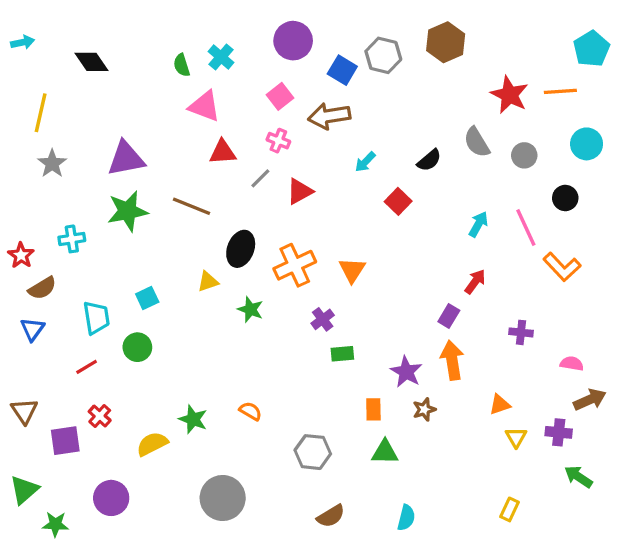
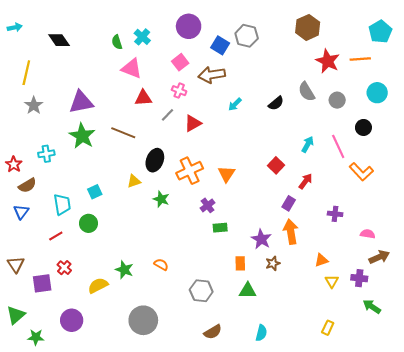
brown hexagon: (446, 42) -> (308, 27), moved
red square: (398, 201) -> (276, 165), moved
green star: (128, 211) -> (82, 136), turned -30

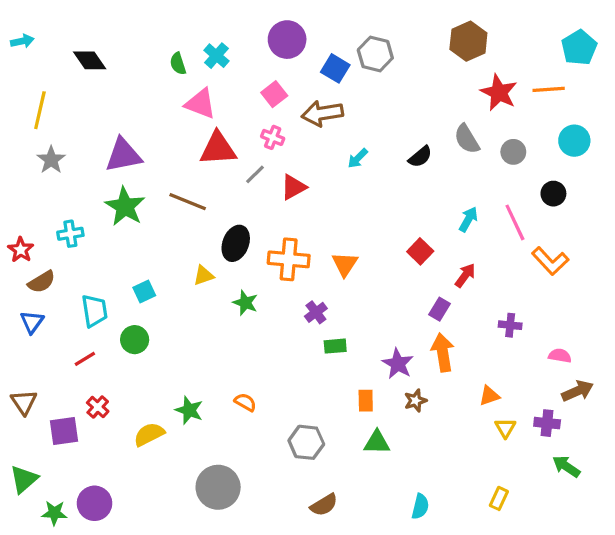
red triangle: (143, 98) -> (218, 149), size x1.4
orange cross: (190, 171) -> (289, 259), turned 30
purple circle: (72, 320) -> (94, 503), moved
cyan semicircle: (261, 333) -> (420, 507), moved

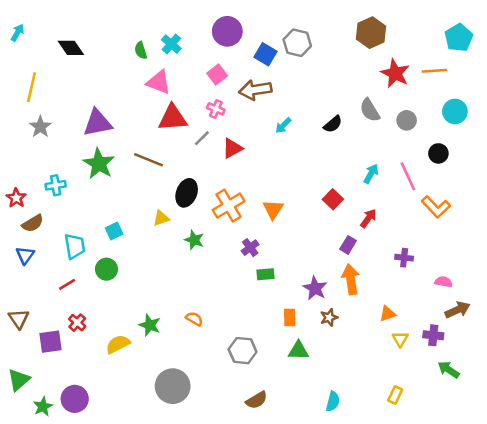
cyan arrow: (22, 41) -> (17, 33), turned -48
orange cross: (289, 259) -> (229, 206), turned -36
green star: (54, 513) -> (43, 406), turned -30

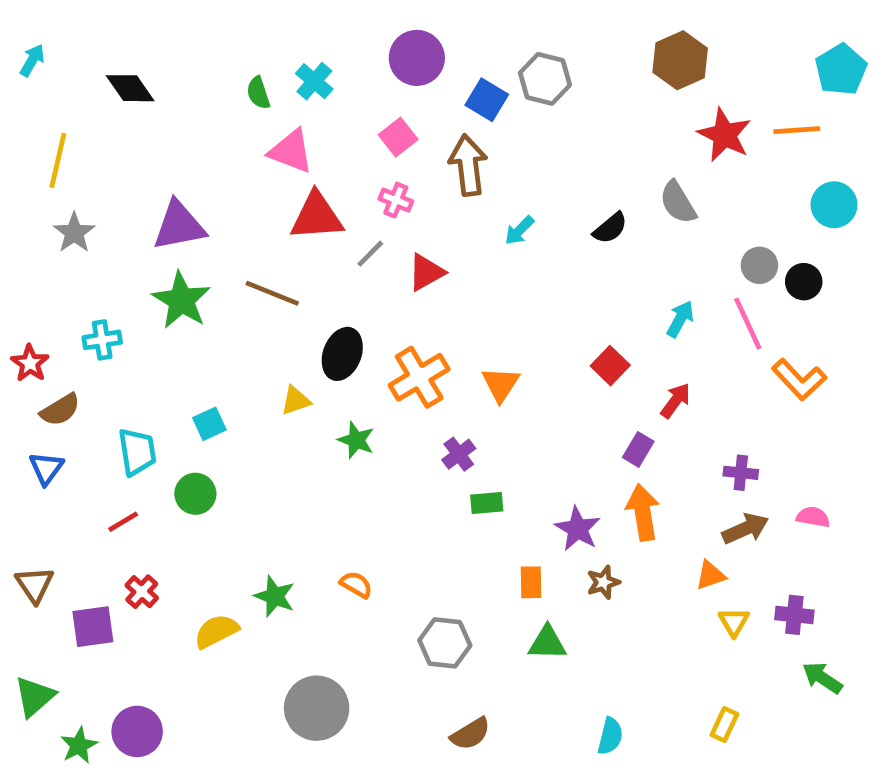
brown arrow: (255, 90) -> (468, 165), turned 92
gray circle: (407, 120) -> (759, 265), moved
brown arrow: (457, 310) -> (745, 529), moved

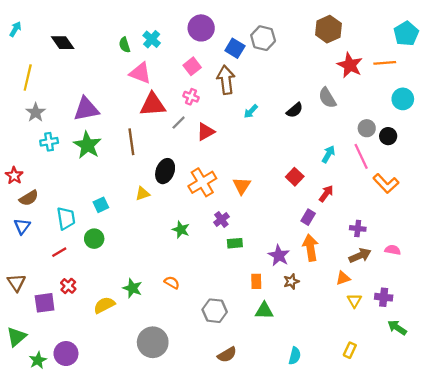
brown line: (272, 293) -> (131, 142), turned 60
cyan cross: (102, 340) -> (49, 142), moved
green star: (356, 440) -> (181, 230), moved

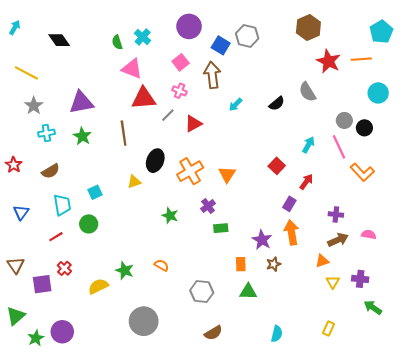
yellow line: (28, 78) -> (26, 73), turned -75
green star: (87, 145) -> (82, 136), size x0.7
brown semicircle: (29, 198) -> (51, 171), moved

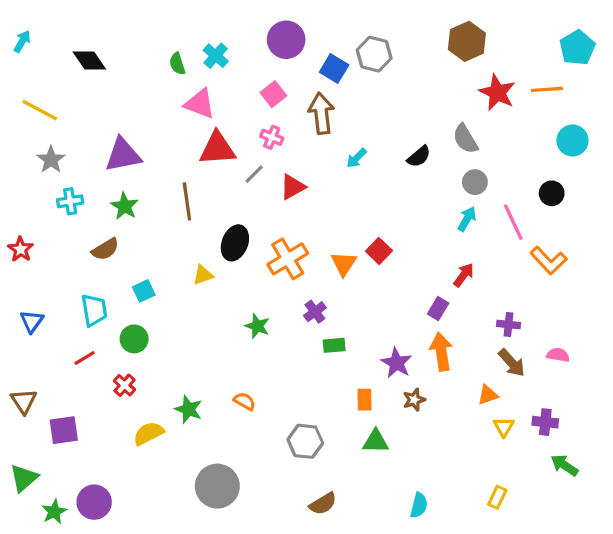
gray circle: (344, 120) -> (475, 182), moved
red square: (277, 166) -> (379, 251), moved
brown semicircle: (51, 171) -> (105, 249), moved
brown arrow: (338, 240) -> (512, 363), turned 72
red cross: (64, 268) -> (125, 385), moved

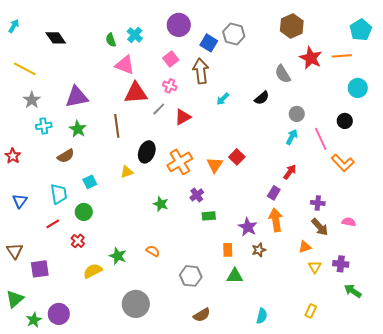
gray semicircle: (465, 139) -> (283, 74), moved

